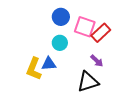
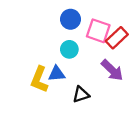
purple arrow: (97, 61) -> (112, 70), size x1.5
black triangle: (88, 82) -> (81, 95), moved, size x0.7

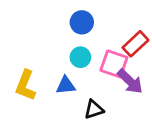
pink square: (98, 31) -> (114, 64), moved
yellow L-shape: (39, 79) -> (25, 85), moved

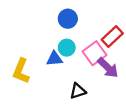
pink square: (114, 64) -> (94, 53), turned 35
blue triangle: (66, 85) -> (54, 59), moved

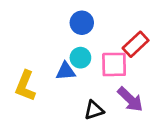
pink square: (94, 53) -> (114, 64), turned 35
purple arrow: (108, 68) -> (130, 99), moved

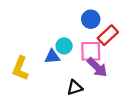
blue circle: (82, 23) -> (91, 19), moved
purple arrow: (130, 99) -> (97, 67), moved

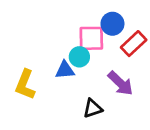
pink square: (91, 51) -> (91, 38), moved

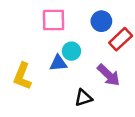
pink square: (91, 38) -> (54, 20), moved

